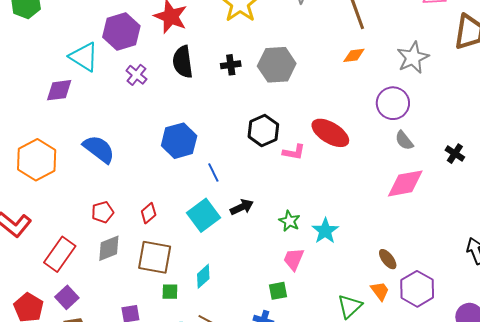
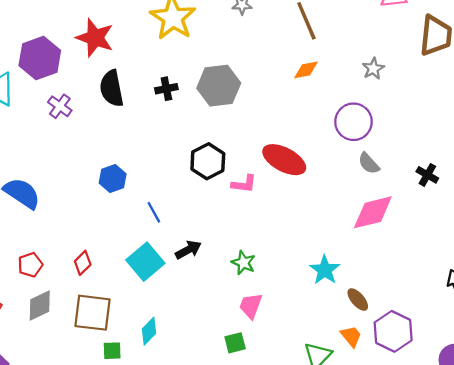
gray star: (413, 58) -> (373, 69), size x0.6
blue hexagon: (179, 141) -> (113, 178), size x0.7
cyan star: (325, 231) -> (325, 270), moved

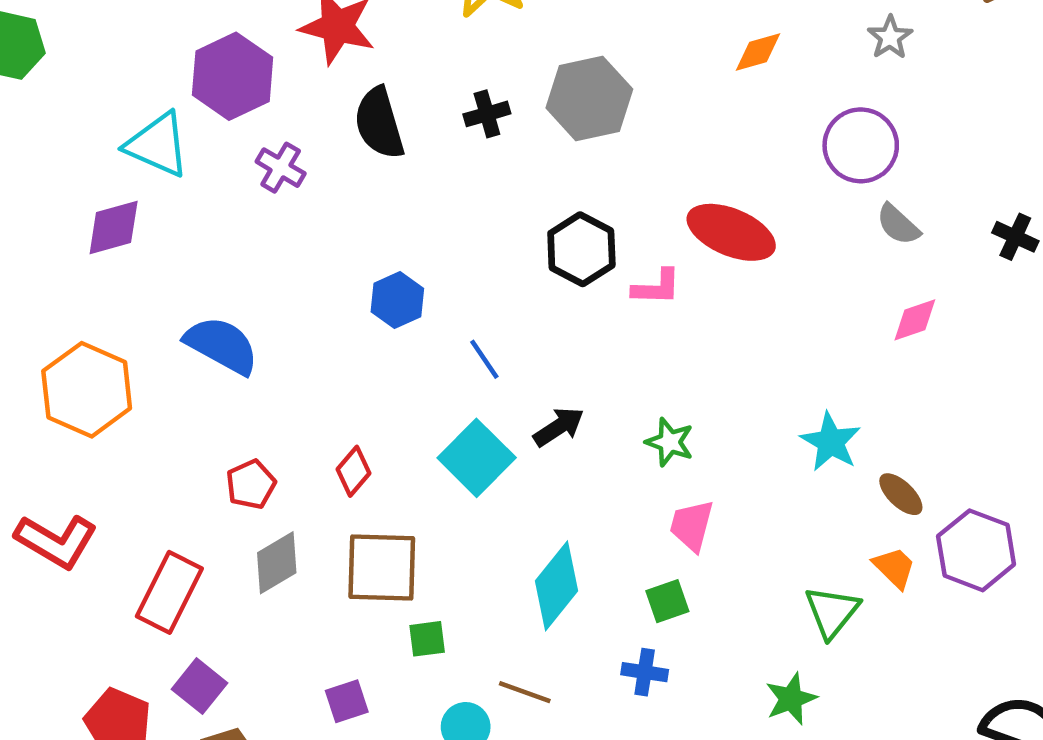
pink diamond: (373, 212) -> (915, 320), size x0.6
cyan diamond: (149, 331) -> (556, 586), moved, size x1.5

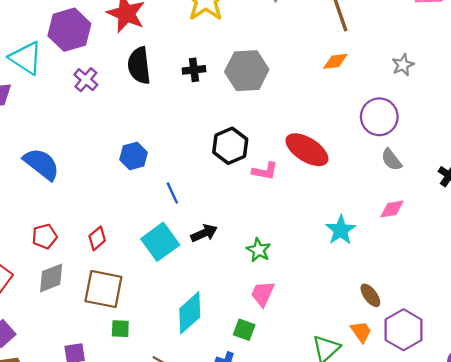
cyan star: (831, 442) -> (341, 230), moved
green square: (667, 601) -> (244, 330), turned 30

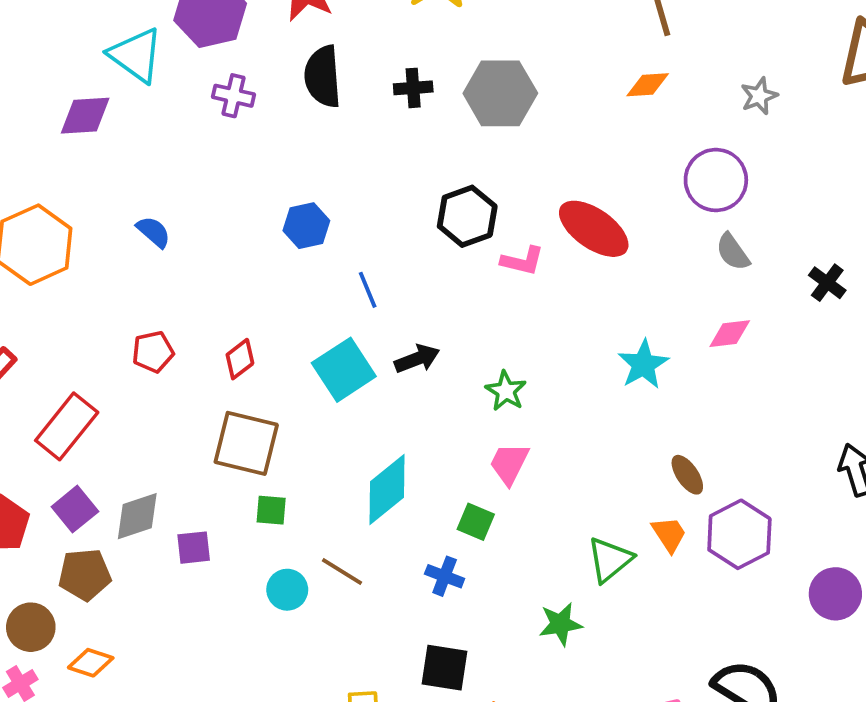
purple cross: (86, 80) -> (233, 96), turned -30
blue semicircle: (41, 164) -> (153, 232), size x0.6
gray diamond: (51, 278) -> (137, 516), moved

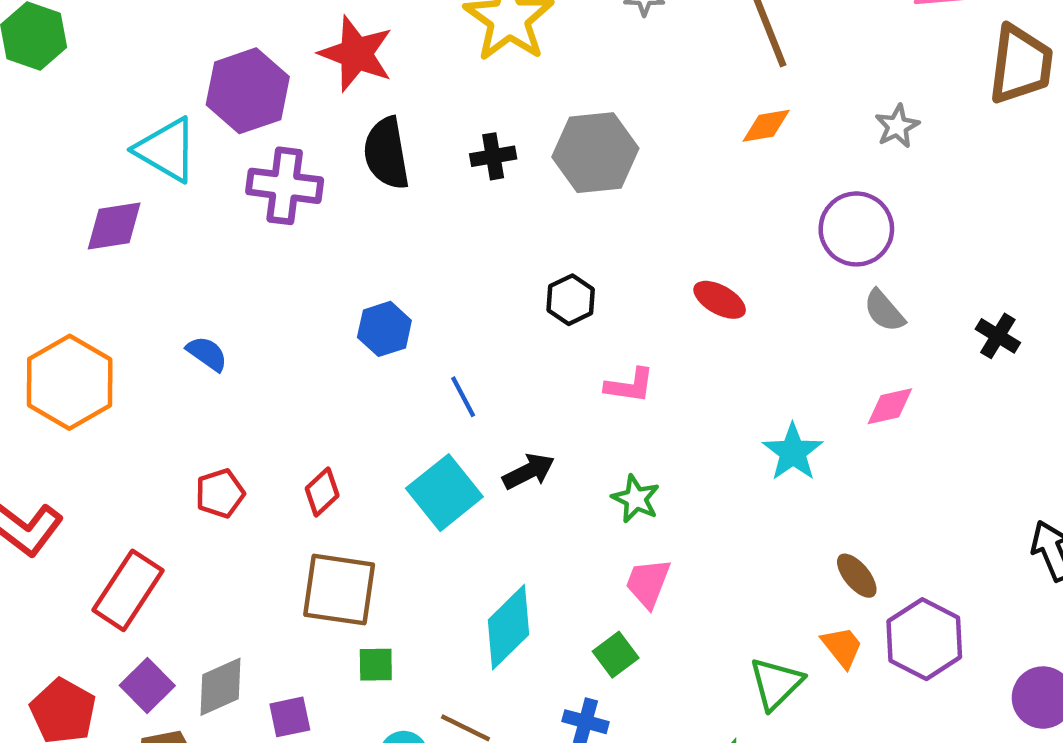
purple cross: (233, 96) -> (285, 186), size x1.5
black hexagon: (467, 216) -> (571, 300), size x0.7
red ellipse: (594, 229) -> (720, 300), size x0.6
pink L-shape: (522, 261) -> (630, 385), moved
green square: (476, 522) -> (616, 655), turned 36

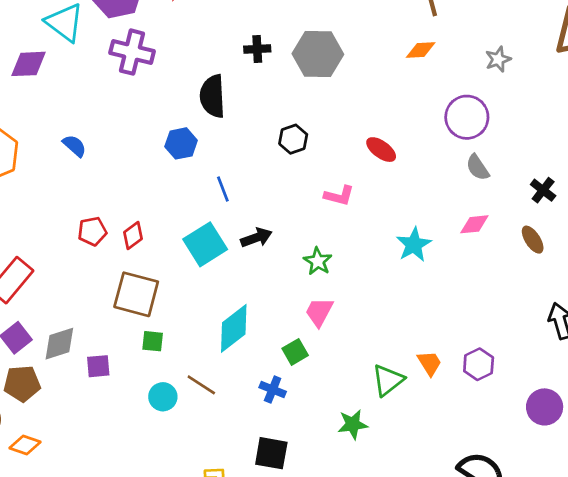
black semicircle: (386, 153) -> (213, 96), moved
pink L-shape: (630, 385) -> (339, 196), moved
red pentagon: (220, 493) -> (92, 231), moved
brown ellipse: (857, 576) -> (533, 240), moved
purple hexagon: (924, 639) -> (479, 364), size x0.7

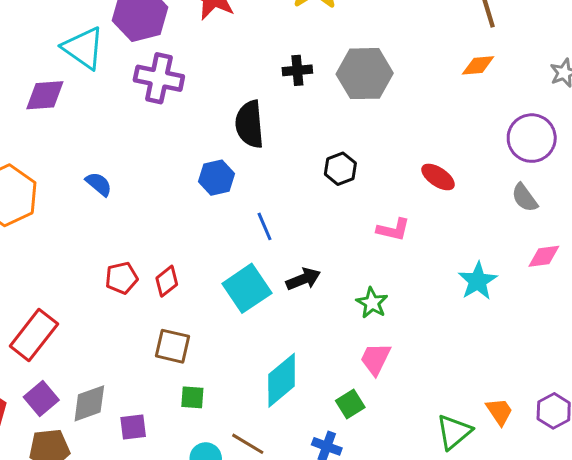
gray semicircle: (478, 167) -> (525, 198), moved
brown square: (136, 294) -> (172, 346), size x0.7

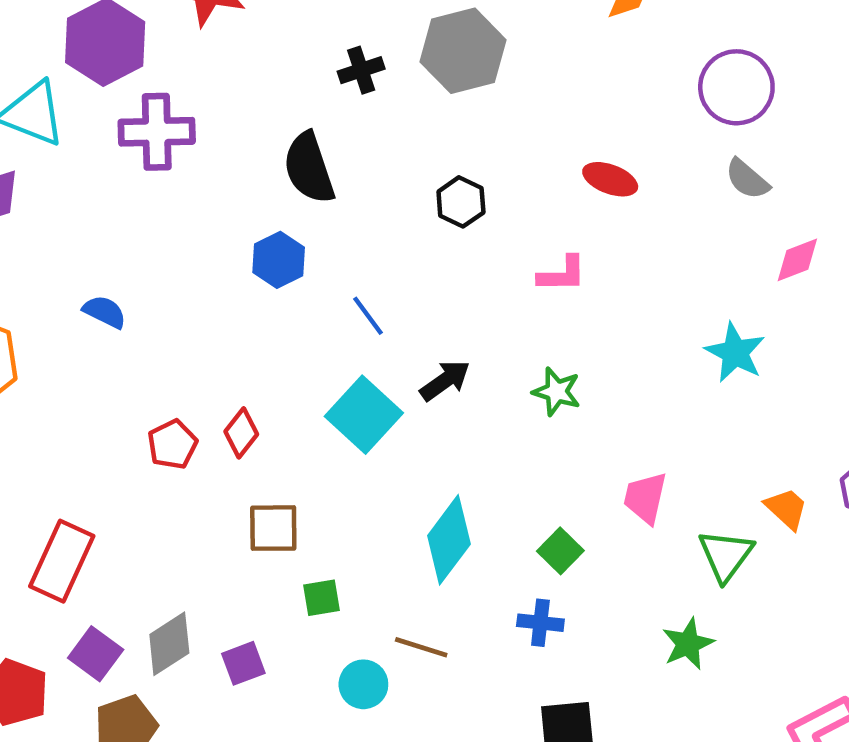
cyan star: (478, 281) -> (735, 353), moved
pink trapezoid: (375, 359) -> (645, 498), moved

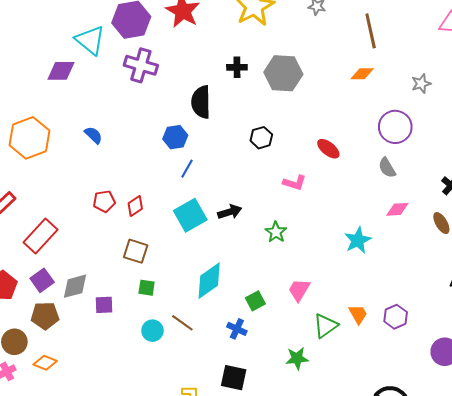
blue line: (368, 316) -> (187, 169), moved, turned 48

